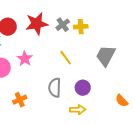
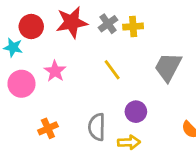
gray semicircle: (55, 88) -> (97, 127), moved

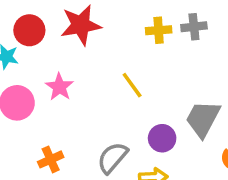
gray cross: (108, 24) -> (194, 27), moved, turned 30
gray trapezoid: (168, 67) -> (203, 119), moved
gray semicircle: (97, 127) -> (113, 158), turned 40

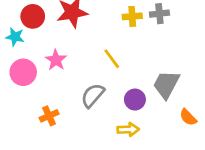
gray semicircle: (113, 158) -> (93, 95), moved

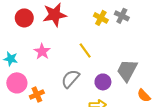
gray cross: (159, 14) -> (122, 16), turned 32
yellow cross: (132, 16) -> (101, 18), turned 32
cyan star: (15, 37) -> (11, 59), moved
pink circle: (23, 72) -> (17, 83), moved

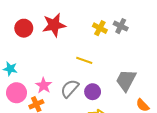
yellow line: (85, 50) -> (84, 60), turned -35
pink star: (42, 51) -> (44, 85), moved
purple circle: (103, 82) -> (93, 92), moved

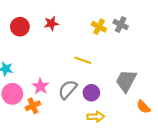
red star: (54, 25) -> (51, 23), size x0.6

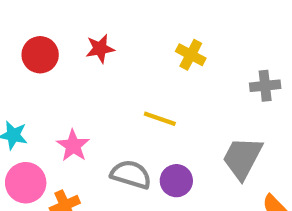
gray cross: (121, 25) -> (265, 86), moved, turned -32
pink star: (40, 86) -> (73, 146), moved
gray semicircle: (68, 90) -> (131, 174), turned 66

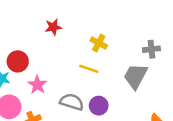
red circle: (40, 55) -> (18, 61), moved
yellow cross: (191, 55) -> (99, 43), moved
gray trapezoid: (242, 158) -> (135, 76), moved

